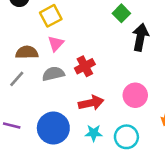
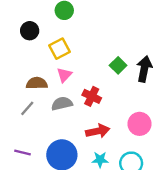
green square: (121, 13) -> (118, 65), moved
red cross: (85, 66) -> (92, 96), turned -36

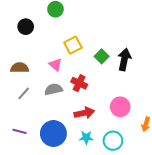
yellow square: (59, 49) -> (73, 45), moved
pink triangle: (64, 75) -> (55, 65), turned -32
brown semicircle: (37, 83) -> (20, 68), moved

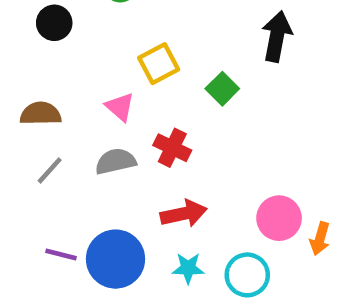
black arrow: (124, 60) -> (277, 36), moved
pink circle: (120, 107) -> (279, 218), moved
purple line: (20, 131) -> (61, 254), moved

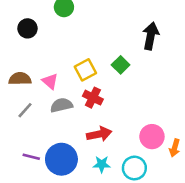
yellow square: (159, 64) -> (85, 70), moved
pink triangle: (120, 107) -> (50, 81), moved

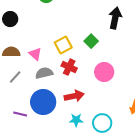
black circle: (27, 28) -> (10, 19), moved
pink circle: (152, 137) -> (104, 72), moved
blue circle: (61, 159) -> (43, 102), moved

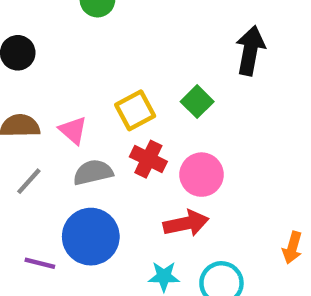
pink circle: (104, 72) -> (202, 175), moved
red arrow: (74, 96) -> (186, 223), moved

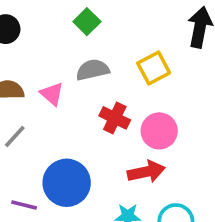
green square: (197, 102) -> (87, 22), moved
yellow square: (135, 110) -> (154, 68), moved
gray semicircle: (93, 172) -> (93, 70), moved

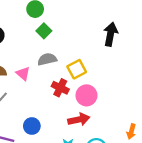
yellow square: (154, 68) -> (77, 69), moved
blue circle: (67, 183) -> (32, 126), size x0.6

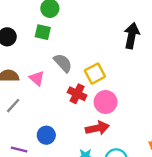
green square: (44, 31) -> (43, 32), moved, turned -32
gray semicircle: (47, 59) -> (63, 63), turned 60

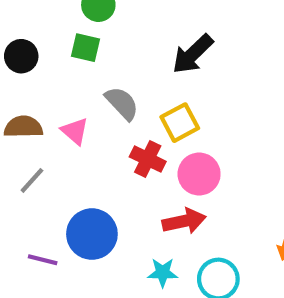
black arrow: (132, 36) -> (193, 54), moved, turned -145
blue circle: (46, 135) -> (92, 234), size x1.5

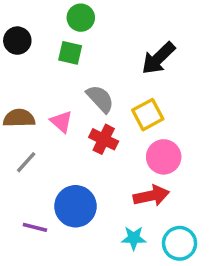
black circle: (21, 56) -> (17, 41), moved
red cross: (148, 159) -> (104, 139), moved

